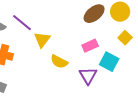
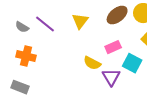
yellow triangle: (42, 40) -> (80, 21), moved
yellow semicircle: (59, 62) -> (92, 63), moved

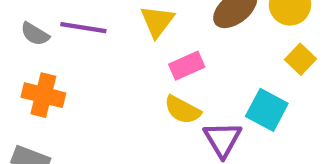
purple line: (45, 24) -> (83, 28), turned -30
pink rectangle: (113, 47) -> (187, 66), moved

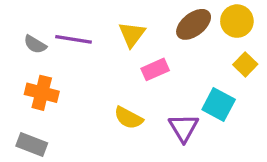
yellow semicircle: (182, 110) -> (128, 118), moved

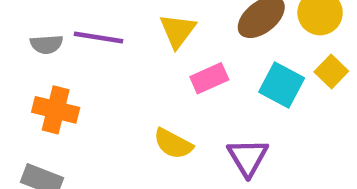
gray semicircle: (35, 44) -> (47, 44), turned -35
cyan square: (219, 104) -> (282, 85), moved

